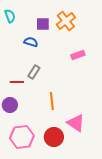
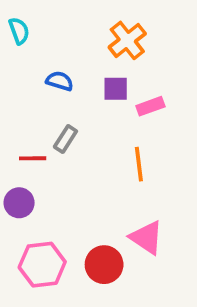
purple square: (43, 24) -> (116, 89), moved
orange line: (52, 101) -> (139, 164), moved

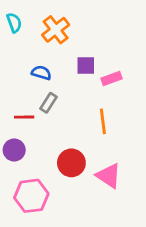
orange cross: (127, 40) -> (56, 30), moved
blue semicircle: (60, 81) -> (41, 73), moved
red circle: (104, 265) -> (71, 163), moved

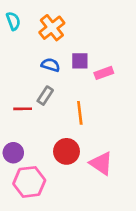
blue semicircle: (41, 73) -> (51, 65), moved
orange line: (103, 121) -> (80, 113), moved
purple circle: (14, 150) -> (13, 153), moved

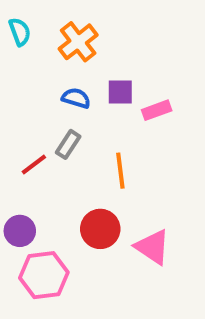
red line: (23, 109) -> (34, 165), turned -36

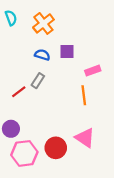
pink rectangle: (157, 110) -> (93, 71), moved
orange line: (120, 171) -> (84, 95), moved
red circle: (100, 229) -> (56, 148), moved

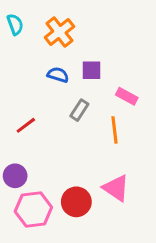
pink rectangle: (93, 71) -> (127, 96), turned 48
gray rectangle: (38, 81) -> (79, 110), moved

